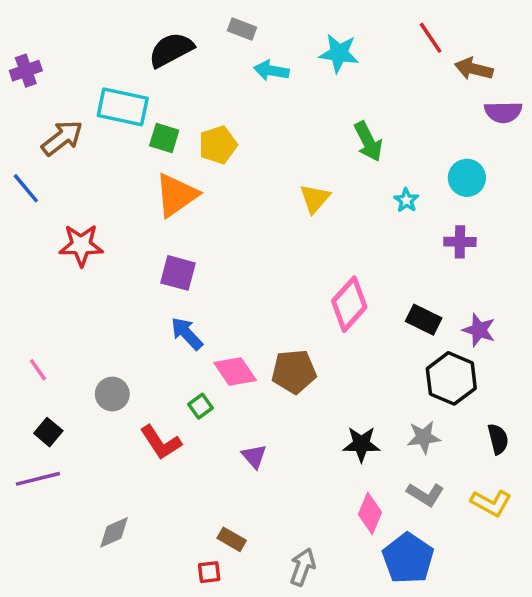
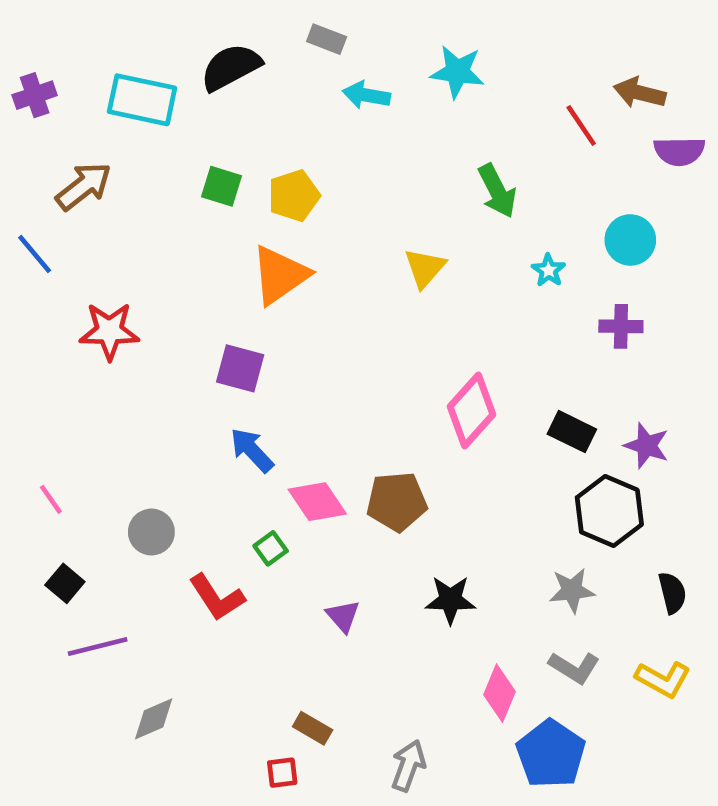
red line: (431, 38) -> (581, 126), moved
cyan rectangle: (123, 107) -> (142, 100), moved
orange triangle: (176, 195) -> (280, 275), moved
black star: (361, 444) -> (450, 600), moved
purple line: (38, 479) -> (98, 646), moved

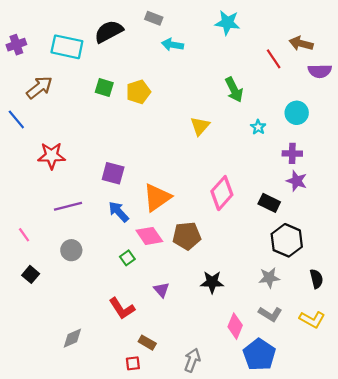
cyan star: (457, 72) -> (227, 23), moved
orange triangle: (280, 275) -> (157, 197), moved
purple star: (647, 446) -> (297, 181), moved
red L-shape: (217, 597) -> (122, 308), moved
purple line: (98, 646) -> (68, 206), moved

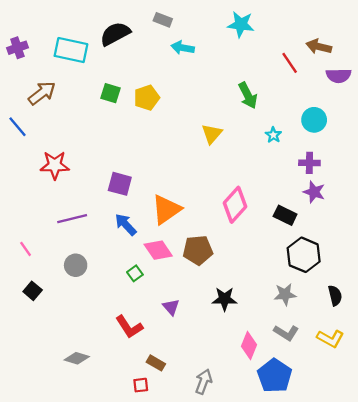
gray diamond: (72, 338) -> (77, 358), turned 40

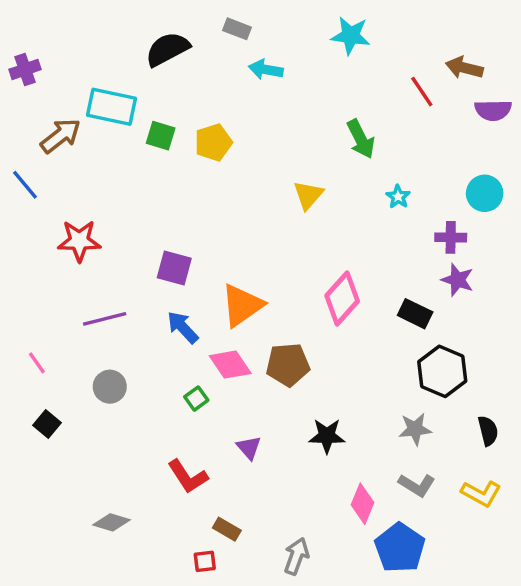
cyan rectangle: (71, 50) -> (111, 107), moved
cyan circle: (314, 120) -> (485, 193), moved

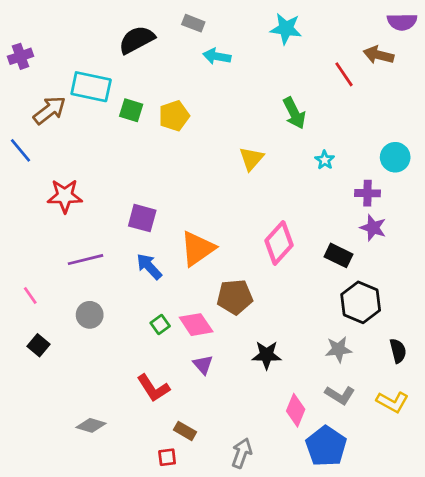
purple semicircle: (493, 110) -> (402, 22), moved
pink diamond: (230, 365) -> (196, 325), moved

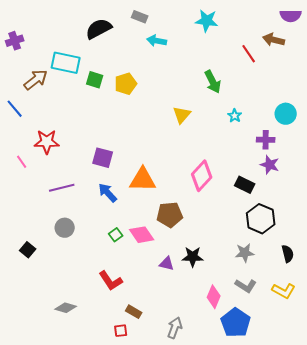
orange triangle: (197, 248) -> (143, 180), turned 36
pink line: (30, 295) -> (22, 162), moved
purple triangle: (203, 365) -> (167, 264), moved, turned -35

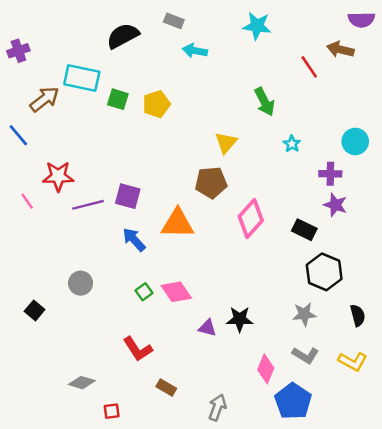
purple line: (62, 188) -> (88, 205), moved
brown pentagon: (170, 215) -> (211, 182), moved
red square: (121, 331) -> (112, 411), moved

